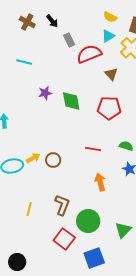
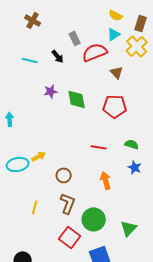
black arrow: (52, 21) -> (58, 56), moved
brown circle: (53, 160) -> (64, 175), moved

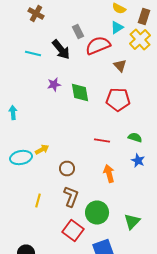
black arrow: (58, 56) -> (61, 50), size x1.5

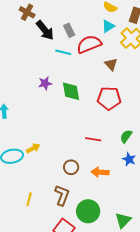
black arrow: (61, 50) -> (45, 30), moved
cyan line: (33, 54) -> (63, 52), moved
green semicircle: (135, 138) -> (126, 136), turned -72
brown circle: (67, 168) -> (71, 167), moved
orange arrow: (109, 174) -> (100, 172), turned -72

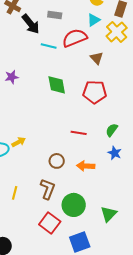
gray rectangle: (69, 30) -> (55, 15), moved, turned -56
purple star: (45, 83) -> (12, 77), moved

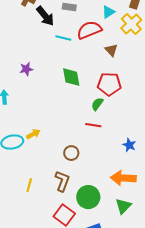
green semicircle: (112, 130) -> (97, 104), moved
orange arrow: (86, 166) -> (123, 178), moved, size x1.4

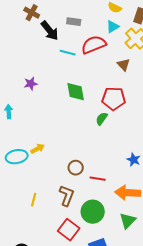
brown triangle: (111, 50) -> (124, 65), moved
red line: (93, 125) -> (98, 179), moved

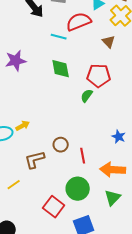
cyan line: (68, 53) -> (59, 37), moved
purple star: (31, 84) -> (16, 61), size x1.5
red line: (98, 179) -> (83, 156), turned 70
brown L-shape: (67, 196) -> (35, 160), moved, turned -125
yellow line: (34, 200) -> (14, 185), moved, turned 40

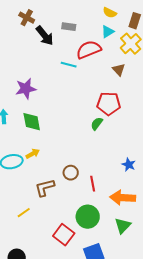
green diamond: (61, 69) -> (32, 122), moved

